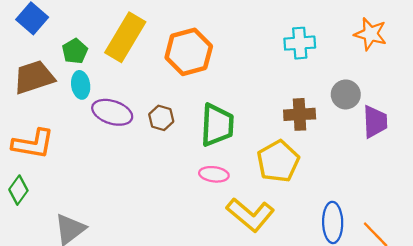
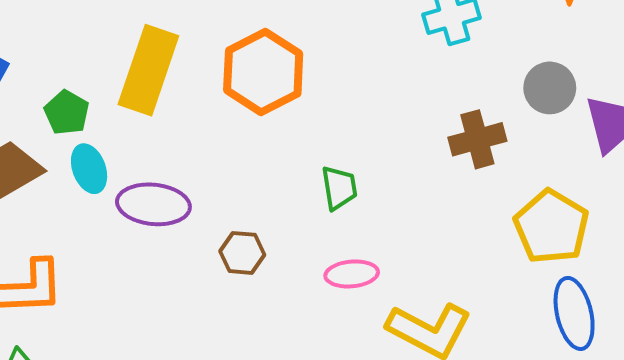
brown hexagon: (161, 118) -> (242, 253), moved
green trapezoid: (217, 125) -> (339, 188), size x0.6
yellow pentagon: (278, 161) -> (551, 227), moved

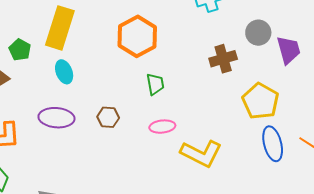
orange hexagon: (263, 72) -> (137, 36), moved
cyan ellipse: (89, 169) -> (64, 72), moved
purple ellipse: (153, 204) -> (56, 118), moved

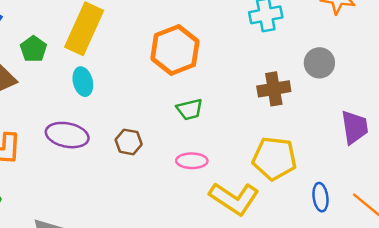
purple trapezoid: (289, 50) -> (355, 127), moved
green trapezoid: (155, 84) -> (190, 109), turned 80
yellow pentagon: (261, 101) -> (274, 158), moved, turned -30
blue ellipse: (273, 144) -> (320, 197), size x0.7

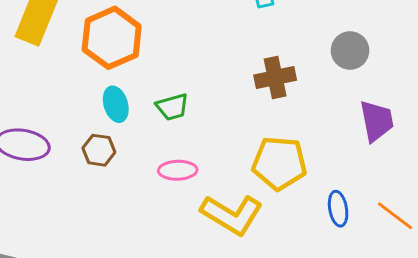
orange hexagon: (175, 50) -> (112, 38), moved
gray circle: (319, 63) -> (350, 50), moved
cyan ellipse: (83, 82) -> (116, 104), moved

